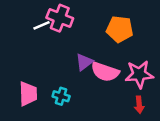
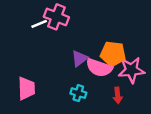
orange pentagon: (120, 29) -> (113, 54), moved
cyan cross: (61, 96) -> (78, 93), moved
red arrow: (139, 105) -> (118, 95), moved

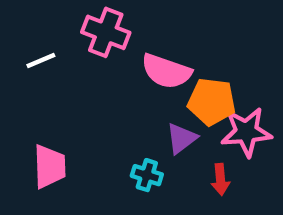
white line: (39, 24) -> (41, 60), moved
purple triangle: (80, 58) -> (181, 138), moved
pink semicircle: (99, 68) -> (166, 71), moved

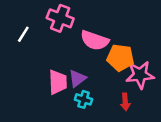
white line: (41, 60) -> (23, 34), turned -35
purple triangle: (181, 138) -> (77, 79), moved
pink trapezoid: (50, 166) -> (58, 82), moved

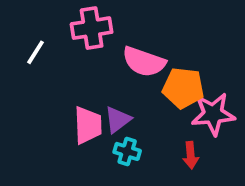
pink cross: (60, 18) -> (92, 28), turned -30

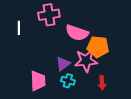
white line: (35, 52) -> (19, 28), turned -32
pink star: (213, 114) -> (86, 61), moved
pink trapezoid: (88, 125) -> (38, 81), moved

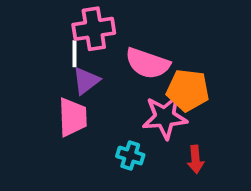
white line: (19, 28) -> (75, 54), moved
purple triangle: (63, 64) -> (86, 81), moved
pink trapezoid: (38, 81) -> (73, 117), moved

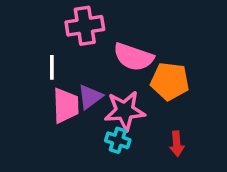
white line: (75, 54) -> (52, 67), moved
purple triangle: (86, 81) -> (90, 97), moved
pink star: (165, 117) -> (125, 111), moved

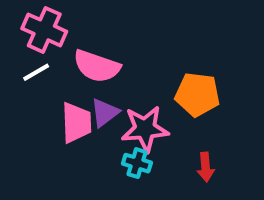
pink cross: (85, 26) -> (44, 30), moved, turned 33
pink semicircle: (133, 57) -> (97, 66), moved
white line: (52, 67) -> (36, 72), moved, turned 60

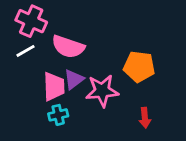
cyan cross: (137, 163) -> (58, 115), moved, turned -30

